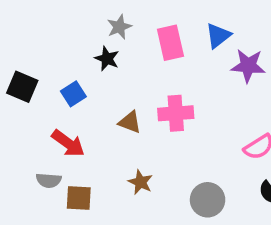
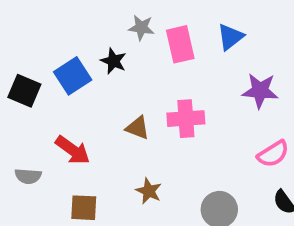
gray star: (119, 27) -> (141, 28), moved, turned 30
purple star: (248, 66) -> (260, 91), moved
blue square: (73, 94) -> (73, 76), moved, size x1.4
gray semicircle: (49, 180) -> (28, 176), moved

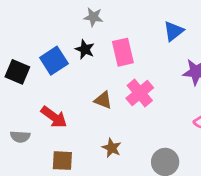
gray star: (141, 28) -> (93, 17), moved
pink rectangle: (180, 44) -> (123, 52), moved
pink cross: (186, 119) -> (140, 93), turned -36

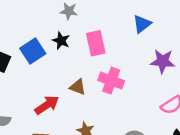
pink cross: (140, 93) -> (111, 81), turned -30
red arrow: (54, 117) -> (47, 105), moved, turned -70

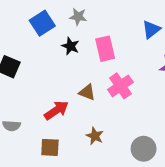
blue square: (33, 51) -> (42, 23), moved
pink cross: (111, 81) -> (120, 86), turned 35

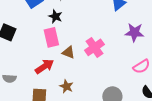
pink rectangle: (105, 49) -> (51, 37), moved
brown star: (95, 136) -> (66, 86), moved

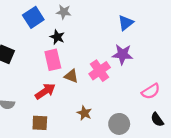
purple star: (134, 32) -> (122, 54), moved
brown star: (66, 86) -> (84, 113), moved

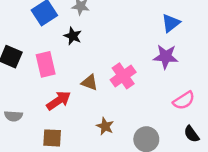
blue triangle: (126, 23) -> (171, 23), moved
purple star: (122, 54) -> (166, 57), moved
pink rectangle: (53, 60) -> (46, 64), moved

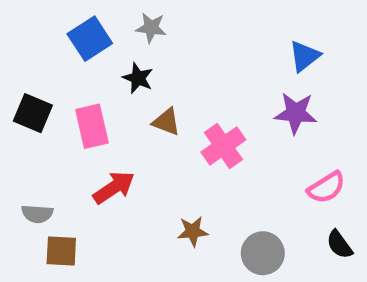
brown triangle: (90, 82) -> (166, 122), moved
brown star: (105, 126) -> (193, 231), turned -30
brown square: (52, 138) -> (61, 251), moved

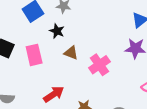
red arrow: (114, 188) -> (54, 94), moved

